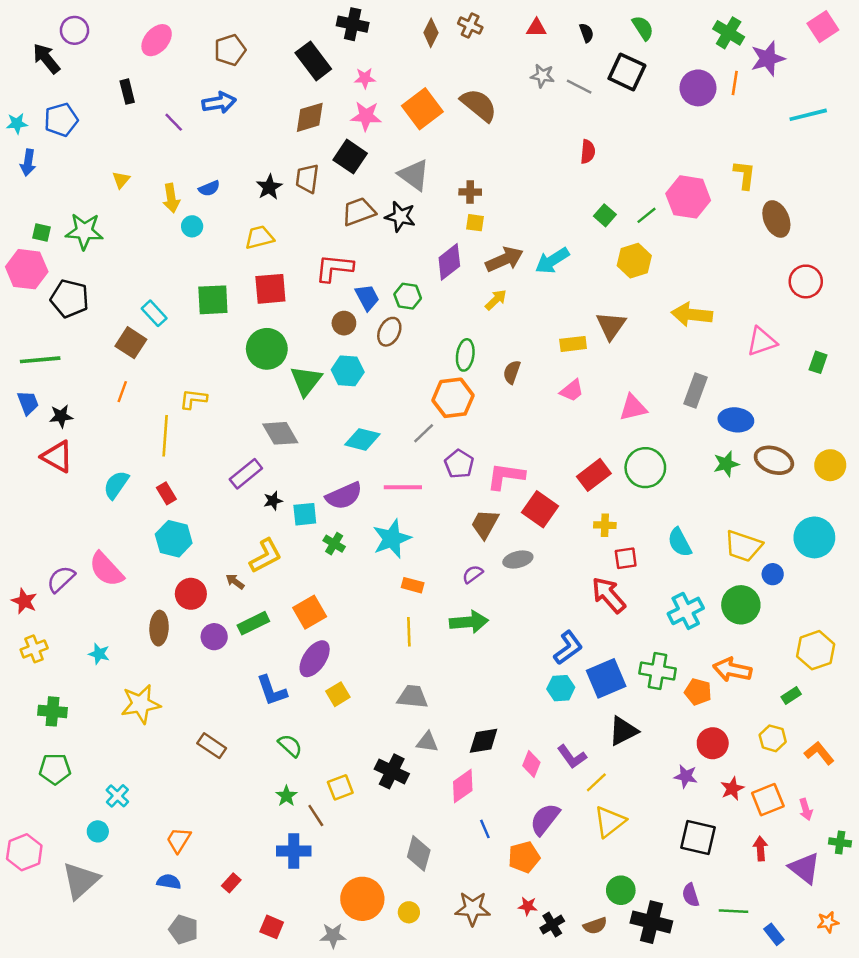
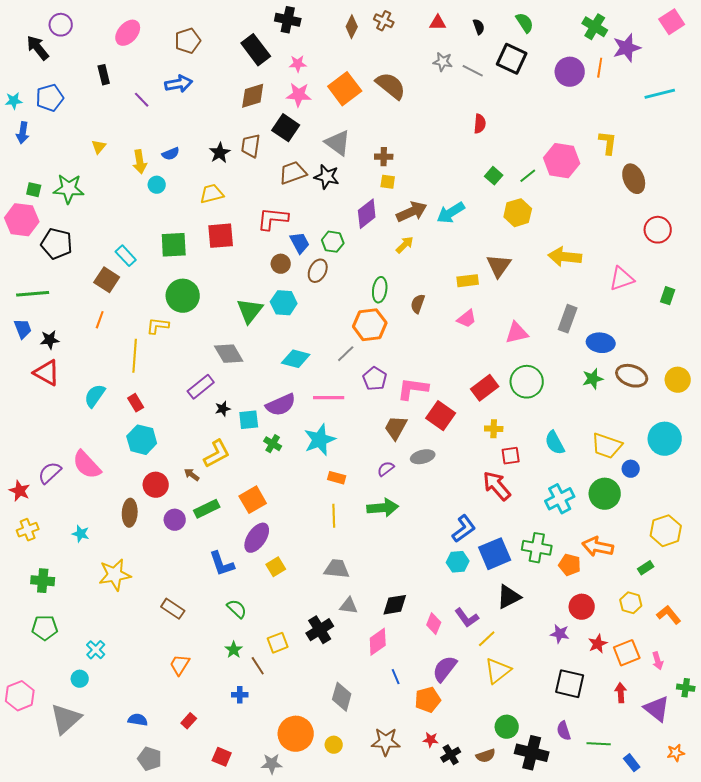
green circle: (267, 349) -> (183, 296), moved
black cross: (392, 771) -> (320, 630), turned 32
orange trapezoid: (179, 840) -> (180, 665), moved
blue cross: (294, 851) -> (240, 695), size x0.6

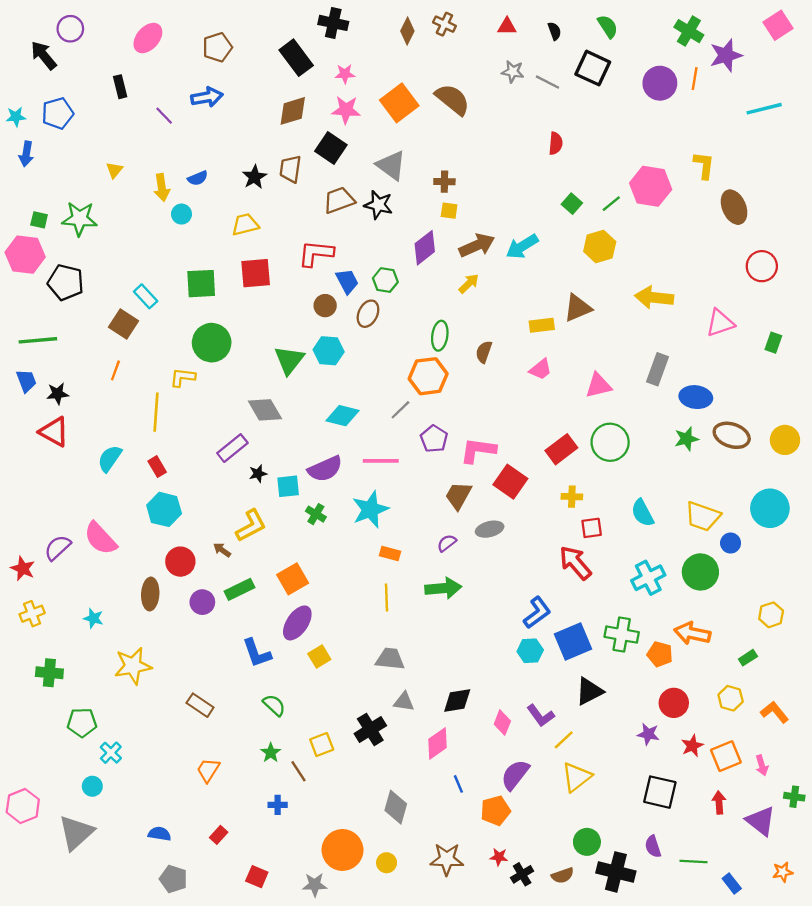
brown triangle: (499, 266) -> (578, 308), turned 32
yellow hexagon: (666, 531) -> (771, 615), size x0.7
green pentagon: (45, 628) -> (82, 723), moved

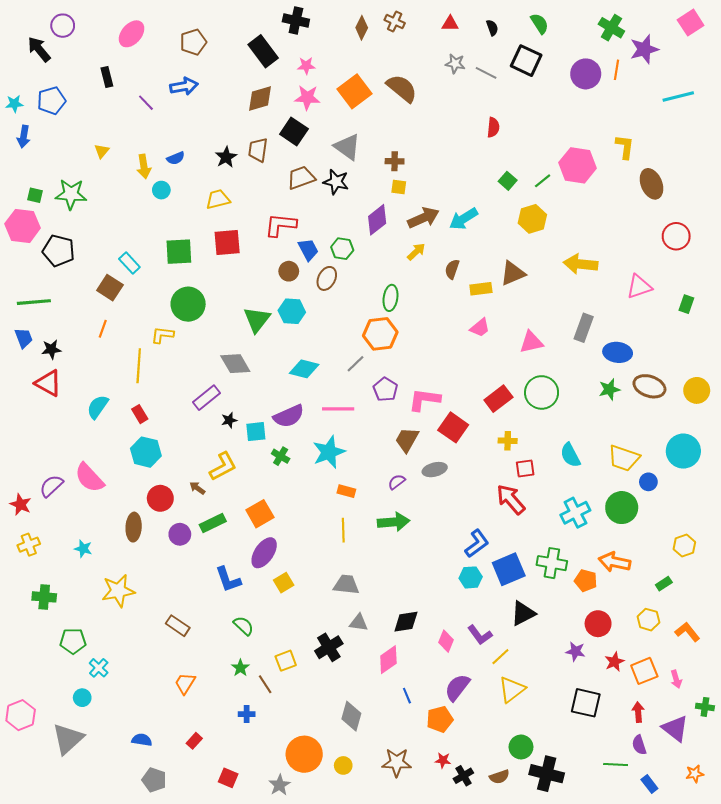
brown semicircle: (484, 352) -> (452, 269), moved
purple semicircle: (653, 846) -> (639, 745), moved
gray star: (315, 885) -> (280, 785), turned -30

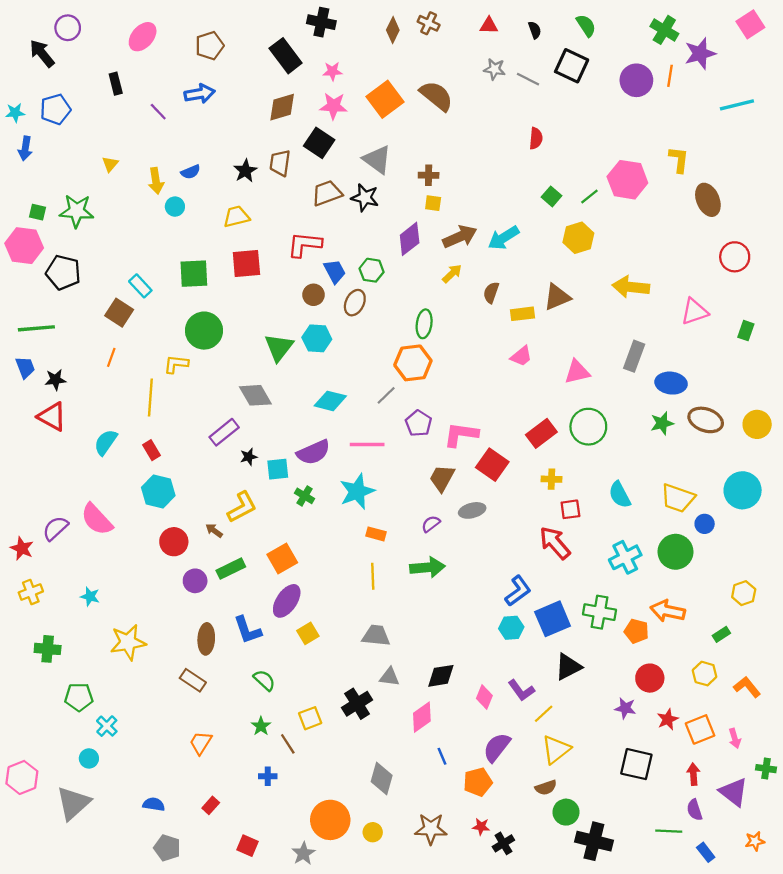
brown ellipse: (134, 527) -> (206, 639), moved
brown semicircle: (499, 777) -> (546, 788), moved

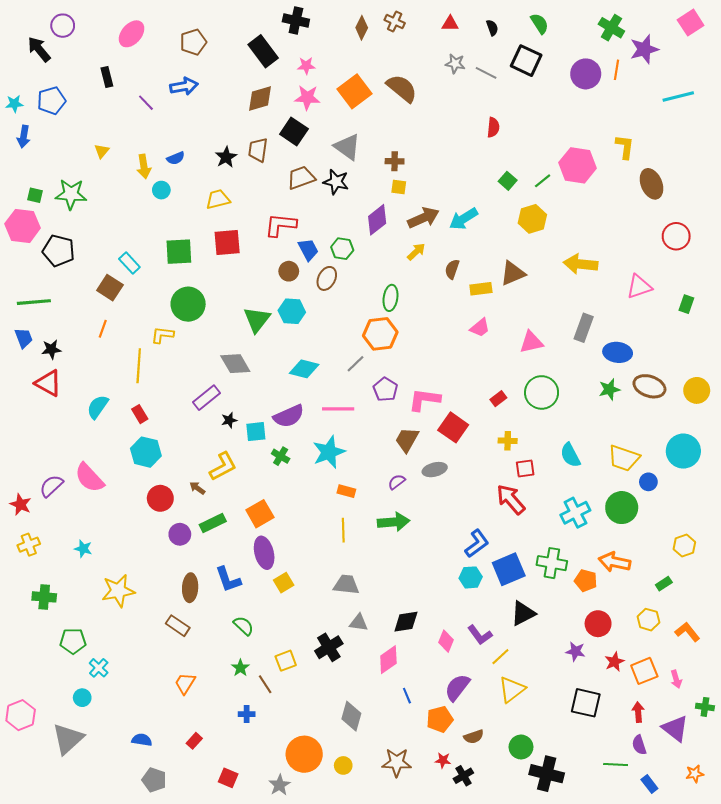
red rectangle: (541, 433) -> (498, 399), size x0.6
purple ellipse: (287, 601) -> (264, 553), turned -48
brown semicircle: (546, 788) -> (474, 737), moved

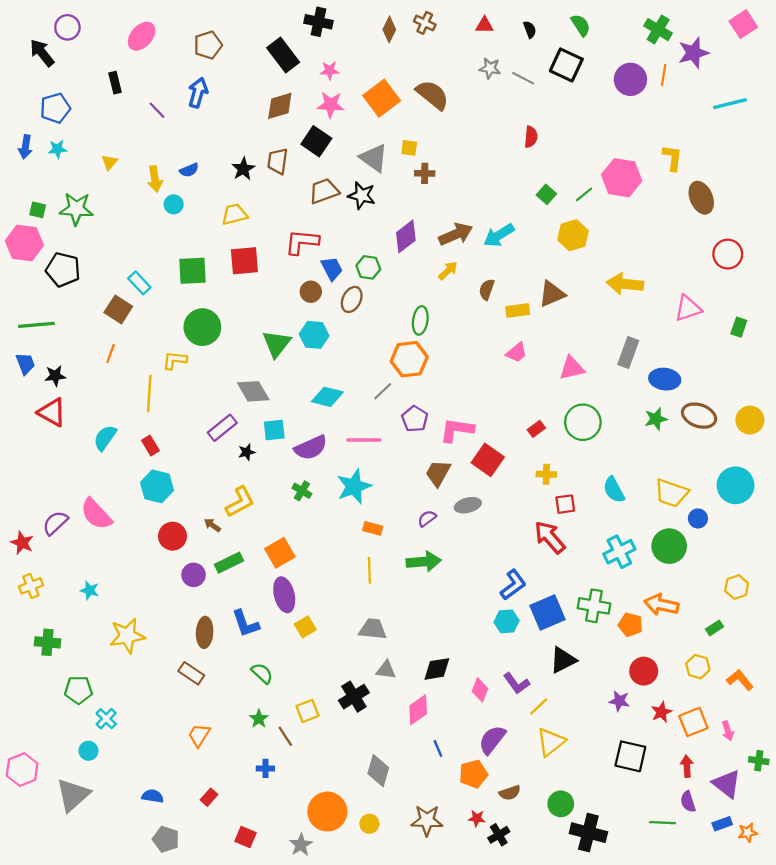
blue arrow: (184, 86) -> (198, 93), turned -64
cyan star: (14, 104) -> (57, 149), moved
yellow square: (399, 187) -> (409, 148), moved
cyan square: (256, 432) -> (274, 430), moved
blue rectangle: (649, 784) -> (722, 824), moved, turned -72

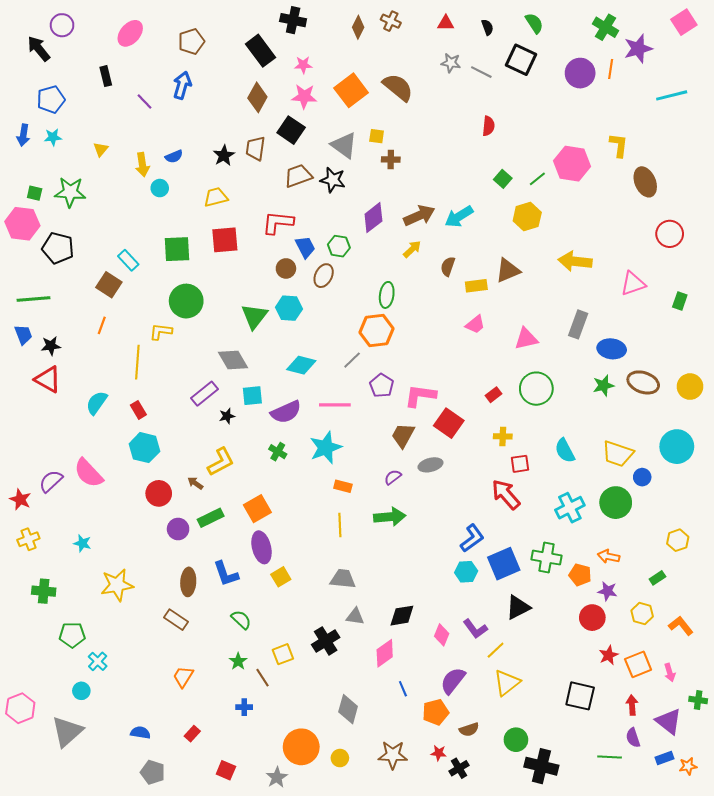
brown diamond: (280, 106) -> (257, 97), turned -44
orange arrow: (661, 605) -> (609, 556), size x0.7
purple star: (619, 701) -> (608, 591), moved

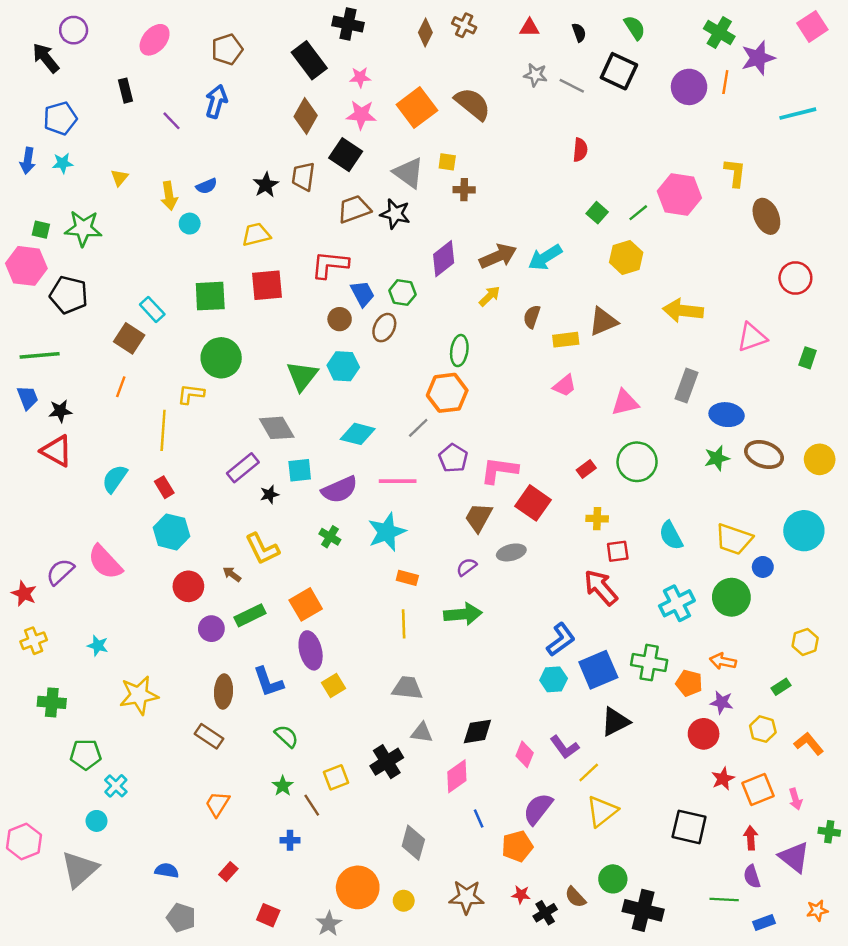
yellow L-shape: (221, 462) -> (262, 549), turned 92
brown semicircle: (469, 730) -> (575, 897), moved, turned 66
blue rectangle: (665, 758) -> (764, 922), moved

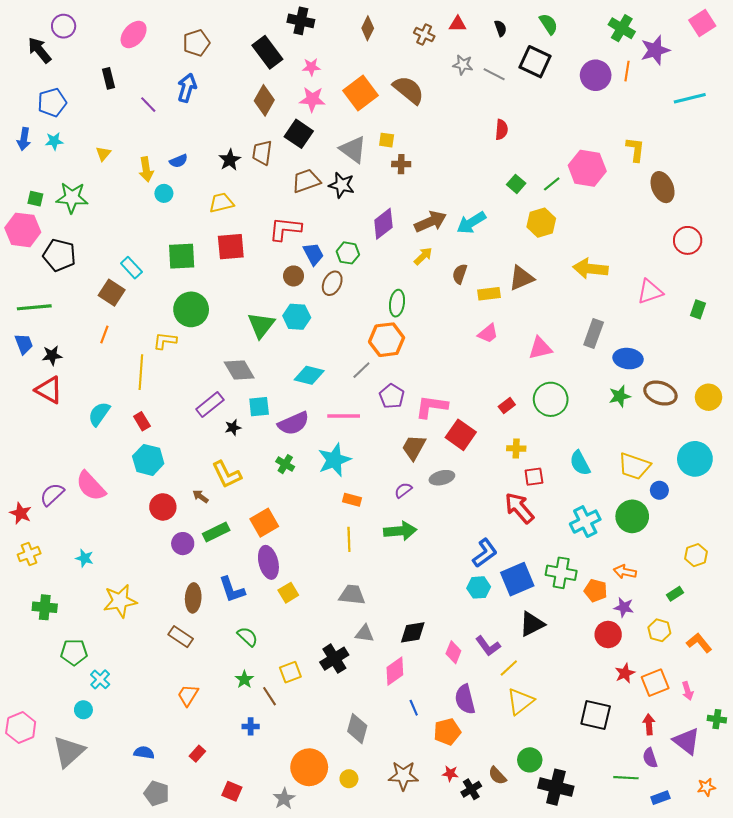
brown cross: (464, 25) -> (424, 34), moved
purple semicircle: (538, 809) -> (465, 699), turned -52

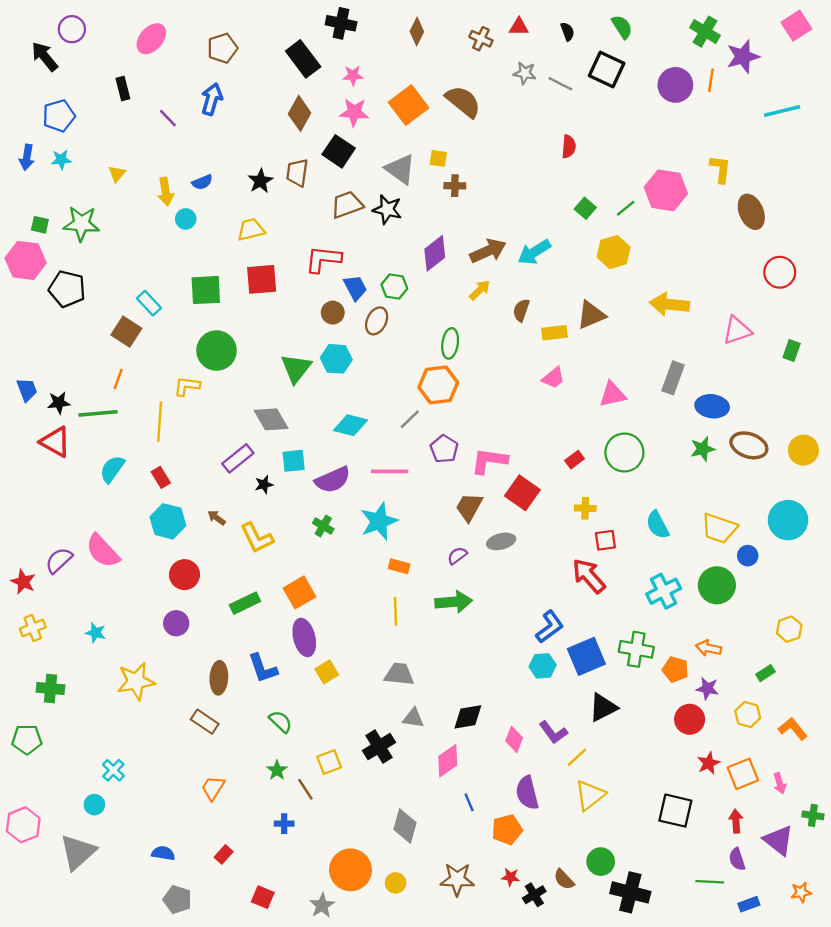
green line: (34, 307) -> (98, 413), moved
brown arrow: (200, 497) -> (217, 518), moved
purple circle: (183, 544) -> (176, 623), moved
green pentagon: (74, 652) -> (27, 739), moved

